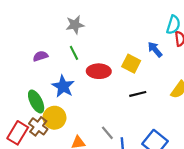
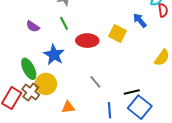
purple semicircle: (40, 56) -> (33, 26), turned -128
black line: (138, 94) -> (132, 92), moved
gray line: (107, 133) -> (95, 82), moved

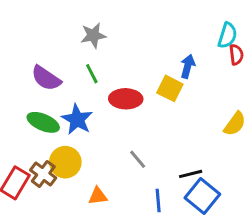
blue arrow: (140, 20) -> (188, 66), moved, turned 56
purple semicircle: (33, 26) -> (46, 78), size x1.5
green ellipse: (29, 69) -> (43, 122), moved, turned -40

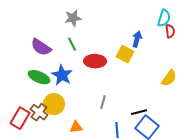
gray line: (138, 159) -> (103, 102), turned 56

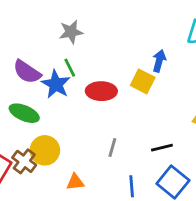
blue star: (62, 75) -> (56, 84), moved
black line: (139, 112) -> (162, 148), moved

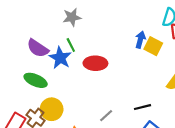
yellow square: (143, 81) -> (153, 46), moved
gray line: (112, 148) -> (106, 116), moved, turned 32

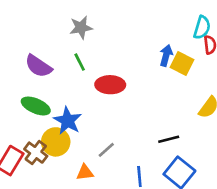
blue star: (60, 58) -> (68, 121), moved
gray line: (106, 116) -> (106, 150), moved

